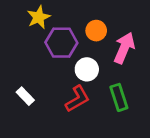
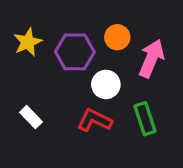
yellow star: (39, 17) -> (28, 42), moved
red L-shape: (77, 99) -> (94, 120), turned -124

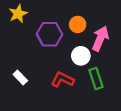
yellow star: (28, 42) -> (18, 14), moved
white circle: (106, 84) -> (81, 56), moved

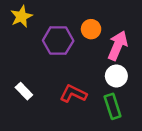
white circle: (81, 56) -> (116, 76), moved
green rectangle: (96, 78) -> (113, 106), moved

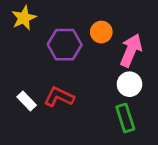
red L-shape: (73, 94) -> (59, 97), moved

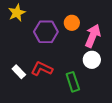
green rectangle: (125, 118) -> (73, 82), moved

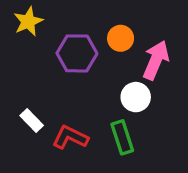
white circle: (92, 60) -> (136, 97), moved
red L-shape: (42, 69) -> (70, 137), moved

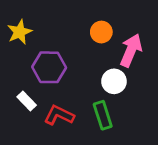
yellow star: (28, 22) -> (20, 32), moved
purple hexagon: (77, 53) -> (49, 67), moved

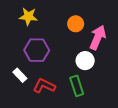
yellow star: (20, 32) -> (28, 16), moved, turned 30

